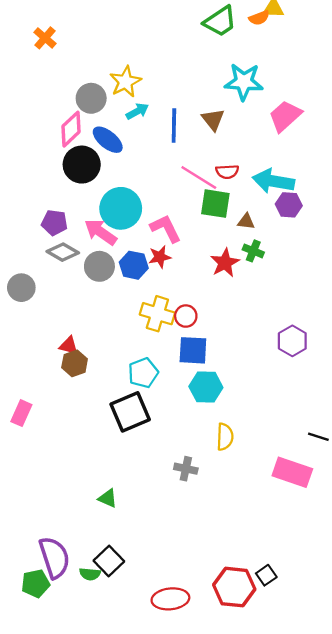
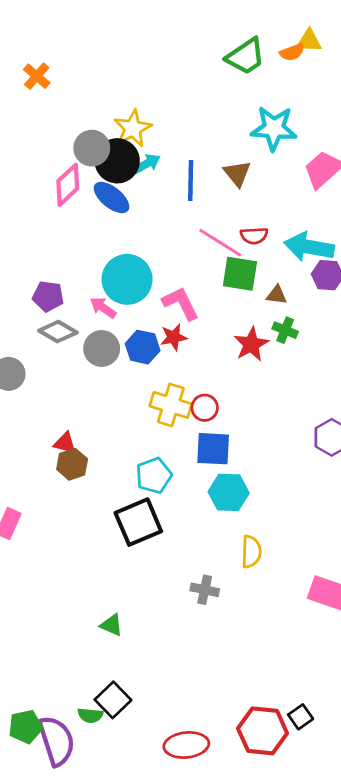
black circle: (82, 165) -> (117, 161), moved
pink arrow: (101, 232) -> (103, 308), size x0.7
purple semicircle: (54, 557) -> (56, 741), moved

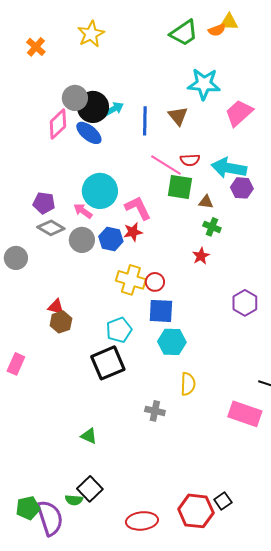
yellow star: (133, 128) -> (91, 34), moved
red star: (251, 344) -> (201, 256), moved, size x0.7

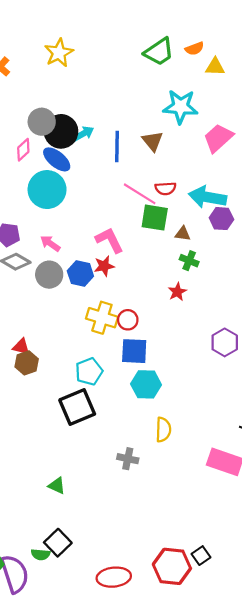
yellow triangle: (229, 22) -> (215, 67), moved
pink diamond: (58, 124) -> (23, 150), size x0.7
cyan circle: (100, 191) -> (47, 190), moved

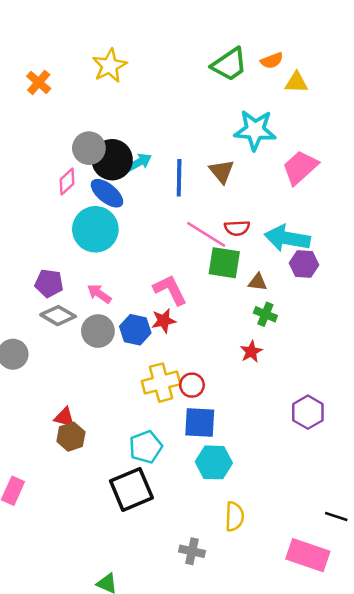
yellow cross: (102, 318) -> (161, 383), turned -32

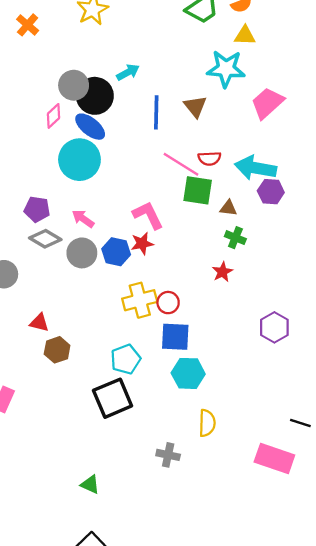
yellow triangle: (296, 82) -> (245, 36), moved
cyan arrow: (139, 162) -> (128, 72), moved
red triangle: (64, 417) -> (39, 323), moved

